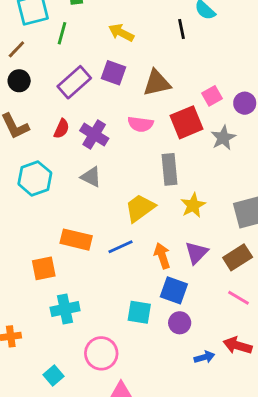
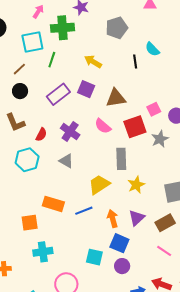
pink semicircle: (140, 124) -> (103, 126), turned 30
red semicircle: (62, 129) -> (41, 135), moved

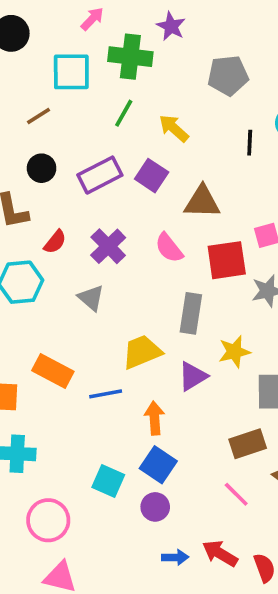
green line: (52, 60) -> (124, 113), moved
black circle: (20, 91) -> (42, 168), moved
yellow star: (136, 185) -> (234, 352), moved
purple triangle: (137, 218) -> (193, 376), moved

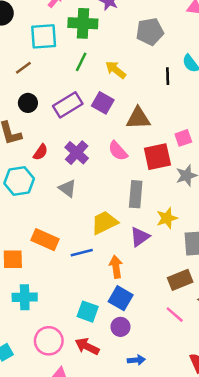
red arrow: (220, 553) -> (87, 346), moved

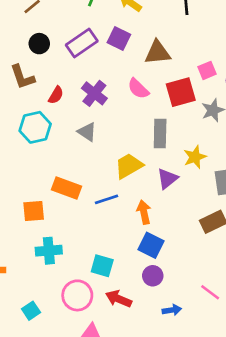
cyan square: (88, 312) -> (102, 266), moved
pink line: (175, 315) -> (210, 292), moved

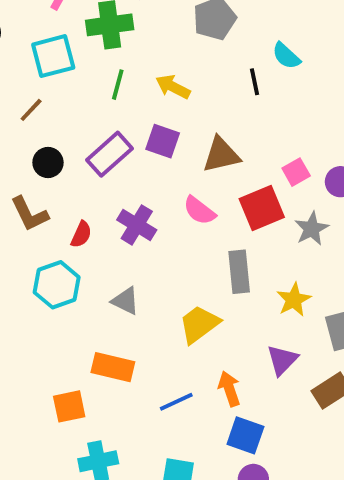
gray triangle: (87, 132) -> (125, 301), moved
purple triangle: (167, 179) -> (282, 360), moved
blue line: (107, 199) -> (176, 402), moved

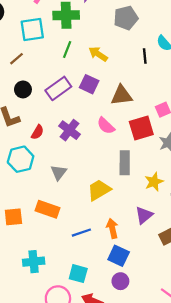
gray triangle: (125, 301) -> (59, 172), turned 35
orange square: (69, 406) -> (13, 217), moved

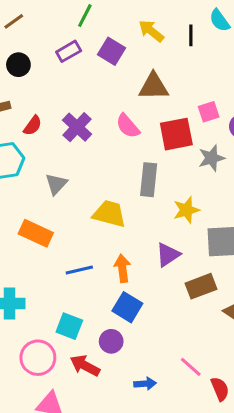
yellow arrow: (98, 54) -> (151, 31), moved
purple square: (89, 84) -> (112, 51), moved
purple rectangle: (58, 88) -> (69, 51), moved, size x0.7
yellow trapezoid: (99, 190) -> (109, 214), turned 40
purple circle: (120, 281) -> (111, 341), moved

